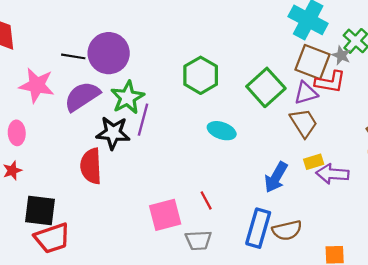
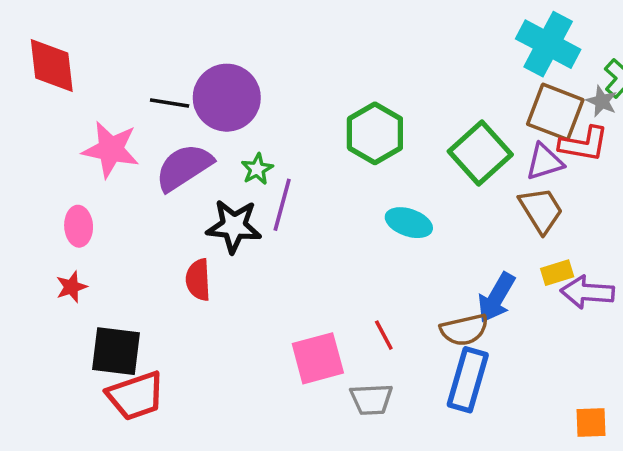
green star: (127, 97) -> (257, 169), size x0.6
red semicircle: (91, 166) -> (198, 280), size x0.7
brown semicircle: (287, 230) -> (464, 330), moved

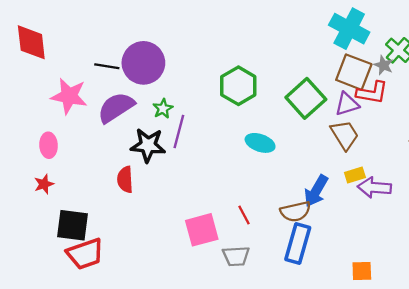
orange square: (591, 423) -> (362, 271), moved

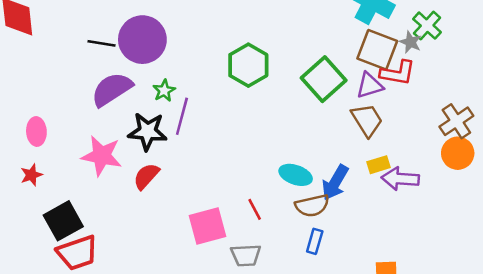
pink star: (69, 96) -> (102, 156), moved
cyan ellipse: (260, 143) -> (296, 175), moved
red semicircle: (125, 180) -> (146, 176), moved, turned 45
black square: (73, 225) -> (63, 221), turned -36
blue rectangle: (298, 244) -> (315, 241), size x0.6

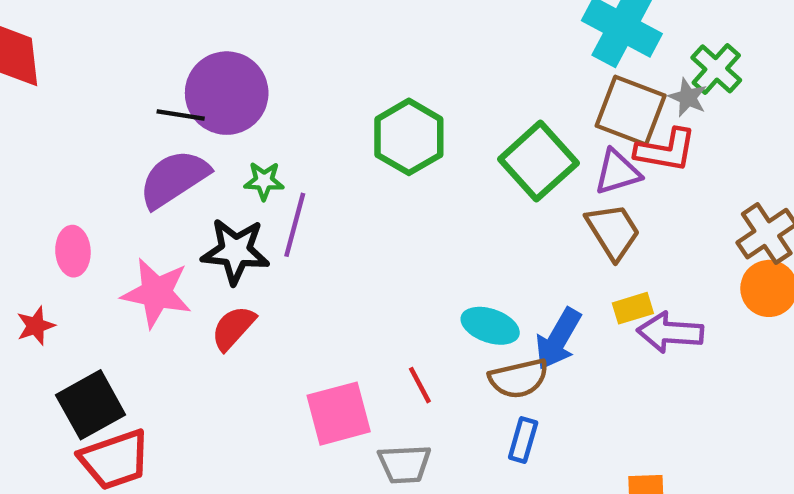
black line: (102, 43) -> (181, 115), moved
green star: (164, 91) -> (264, 181), turned 30
pink ellipse: (36, 131) -> (73, 251), moved

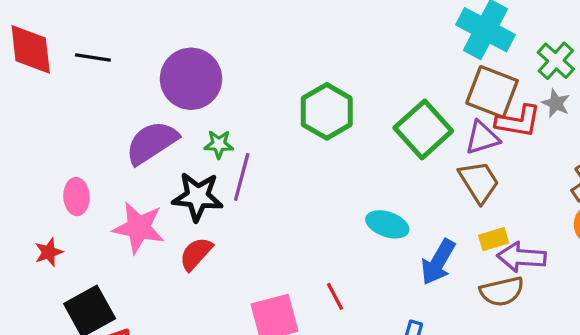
gray star: (688, 97) -> (556, 103), moved
black line: (181, 115) -> (93, 57), moved
cyan ellipse: (490, 326) -> (387, 224), moved
brown semicircle: (519, 378) -> (502, 291), moved

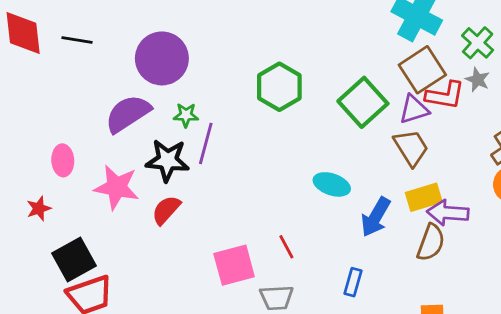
brown square: (492, 92) -> (422, 70), turned 36
yellow rectangle: (494, 239) -> (424, 197), size x1.4
brown semicircle: (502, 291) -> (431, 242), turned -57

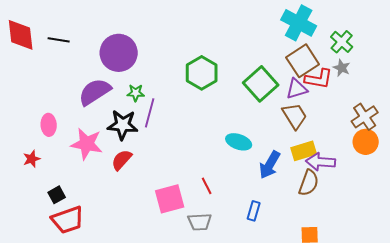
black square: (74, 259) -> (57, 195), size x0.6

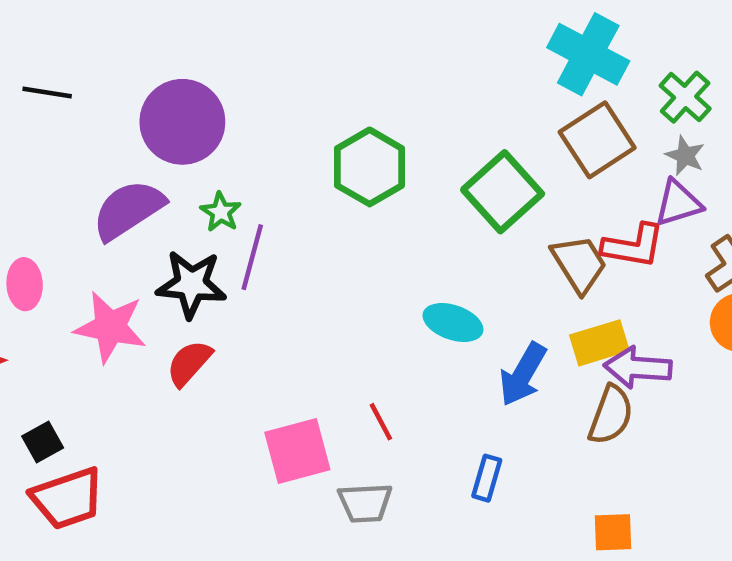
red L-shape: (319, 79) -> (633, 246), moved
purple triangle: (297, 89) -> (678, 203), moved
green star: (136, 93) -> (221, 212), turned 30

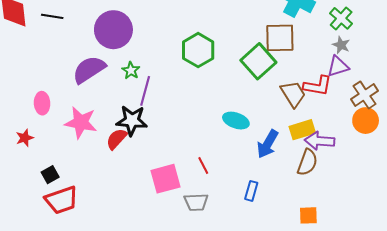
brown square: (597, 140) -> (280, 38), moved, turned 32
black star: (191, 284) -> (132, 121), moved

